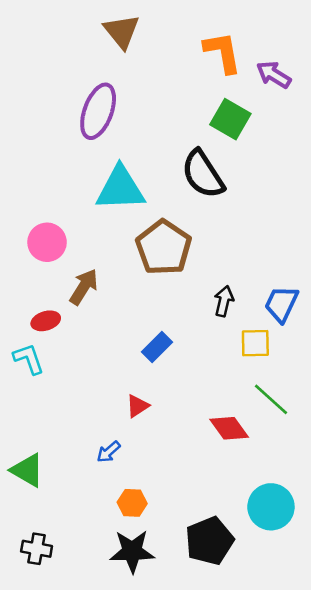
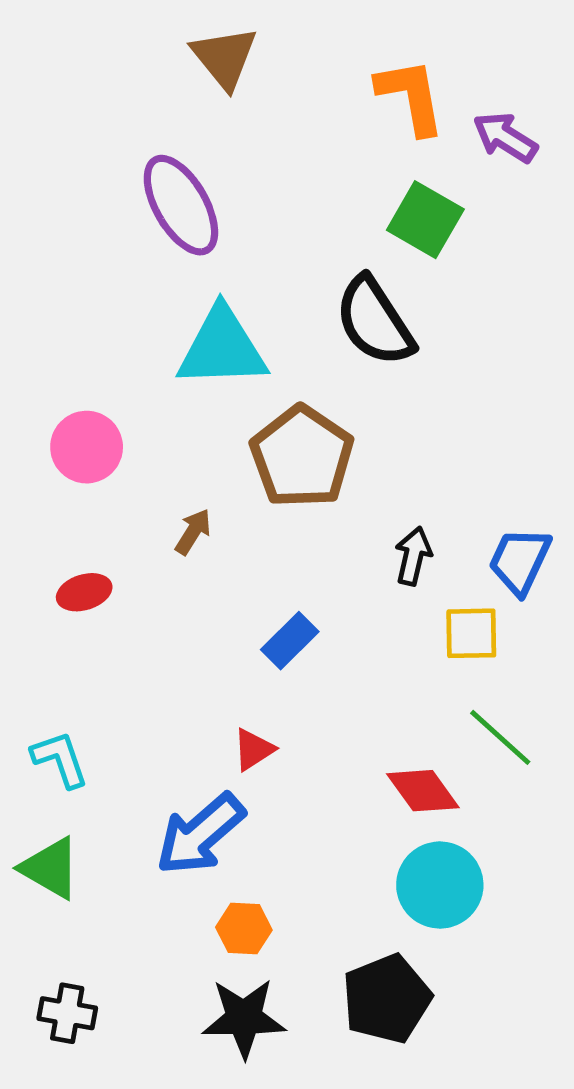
purple ellipse: (98, 111) -> (181, 205), turned -50
brown arrow: (84, 287) -> (193, 532), moved, size x0.7
cyan L-shape: (29, 359) -> (60, 759), moved
blue arrow: (109, 452) -> (200, 834), size x2.0
cyan circle: (271, 507) -> (440, 885), moved

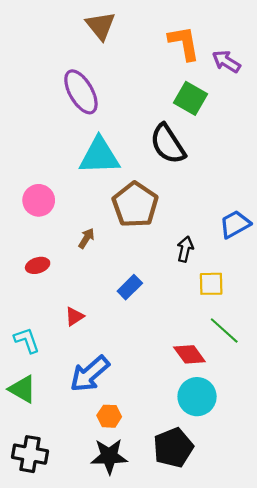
blue trapezoid: (520, 561) -> (235, 224), moved, turned 36
red triangle: (254, 750) -> (74, 316), moved
black cross: (67, 1013) -> (30, 454), size x1.4

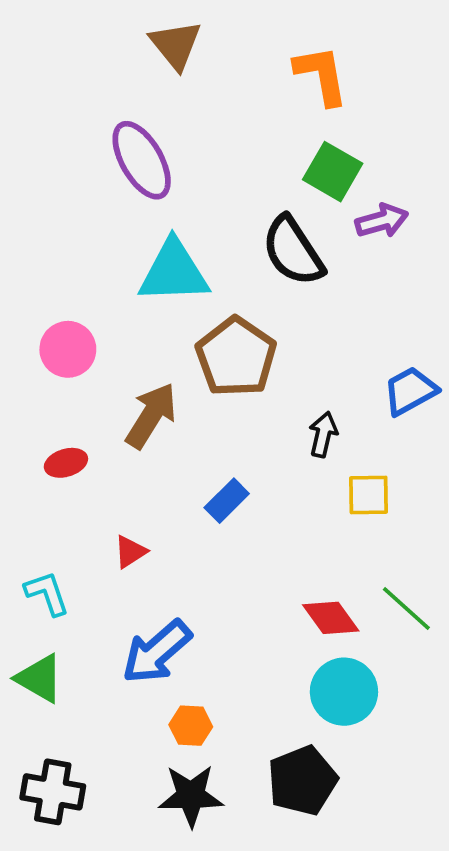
purple arrow: (226, 61) -> (382, 221), moved, turned 132
brown arrow: (86, 238) -> (151, 416), size x1.8
green line: (224, 330) -> (406, 608), moved

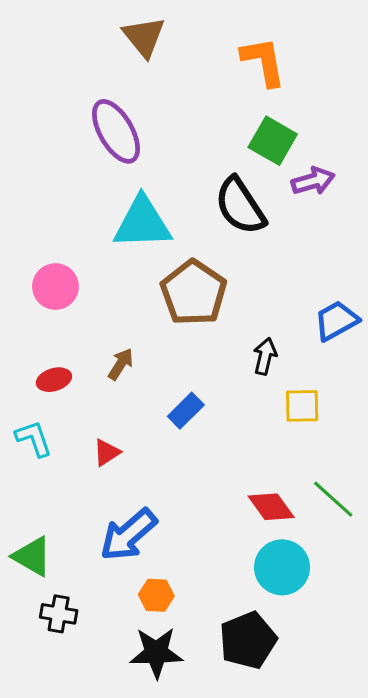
brown arrow: (151, 416) -> (121, 364), moved, size x0.6
cyan L-shape: (47, 593) -> (34, 439), moved
black cross: (53, 792) -> (59, 614), moved, size x0.7

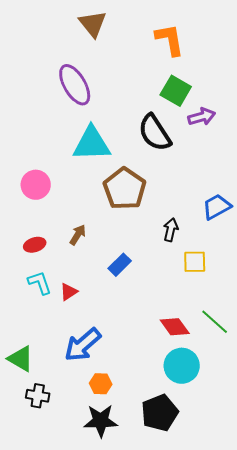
cyan L-shape: (34, 439) -> (40, 283), moved

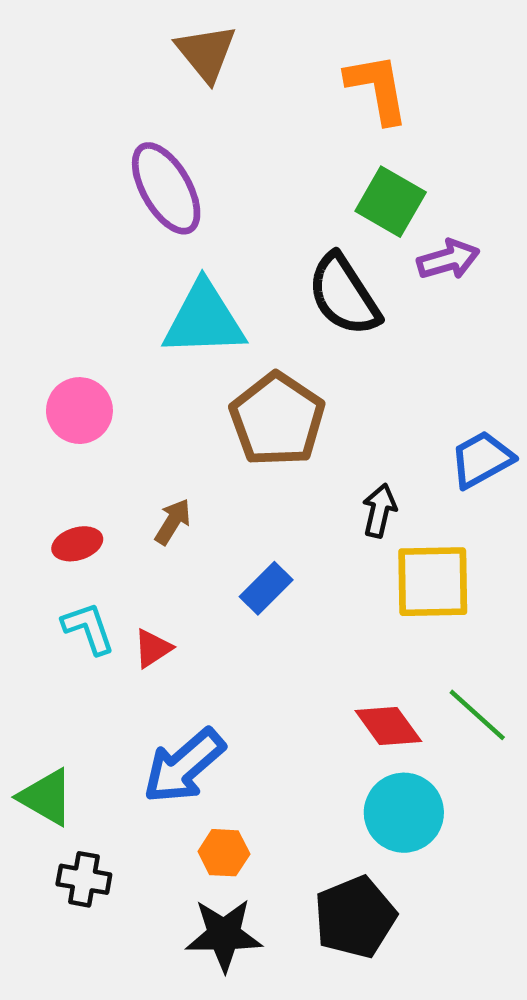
yellow square: (195, 262) -> (433, 582), size x1.5

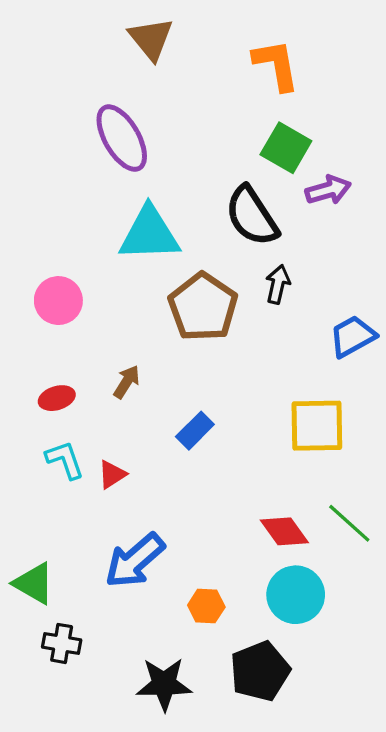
black arrow: (379, 511) -> (278, 284), moved
orange hexagon: (224, 853) -> (206, 606), moved

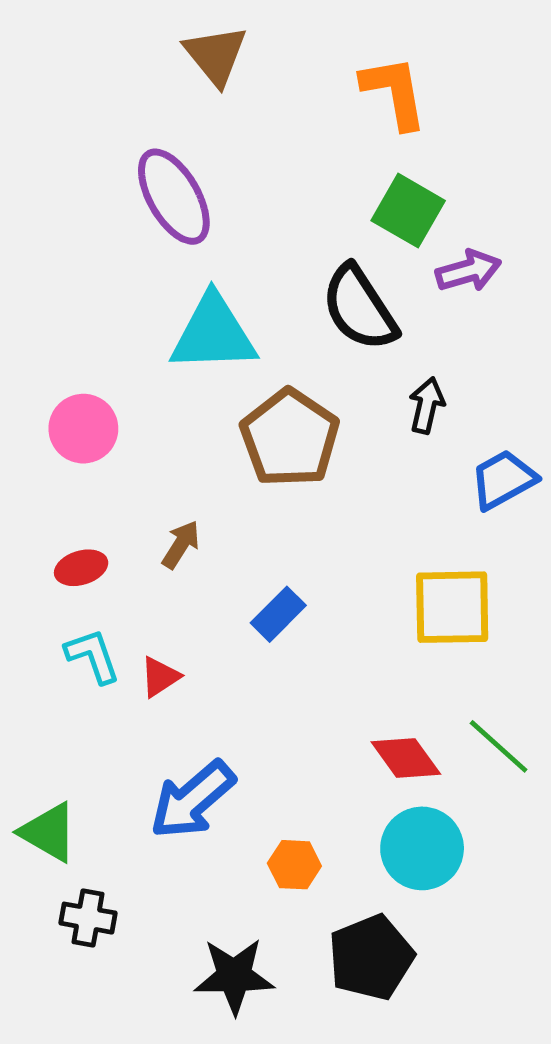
black arrow: (278, 284) -> (427, 405), moved

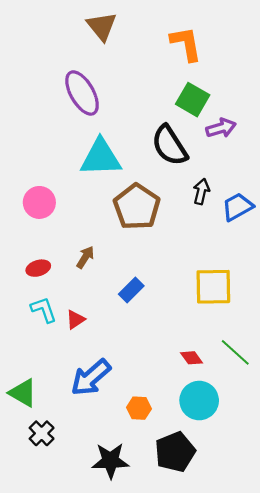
blue trapezoid: (503, 480) -> (237, 207), moved
red diamond: (406, 758) -> (191, 358), size x0.7
black cross: (88, 918) -> (42, 433), turned 35

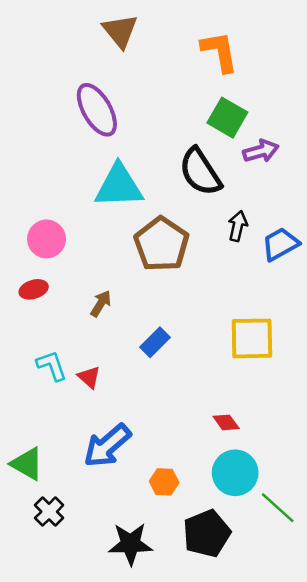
red ellipse: (38, 268) -> (34, 289), moved
red triangle: (75, 320) -> (89, 377), turned -45
green line: (235, 352) -> (278, 508), moved

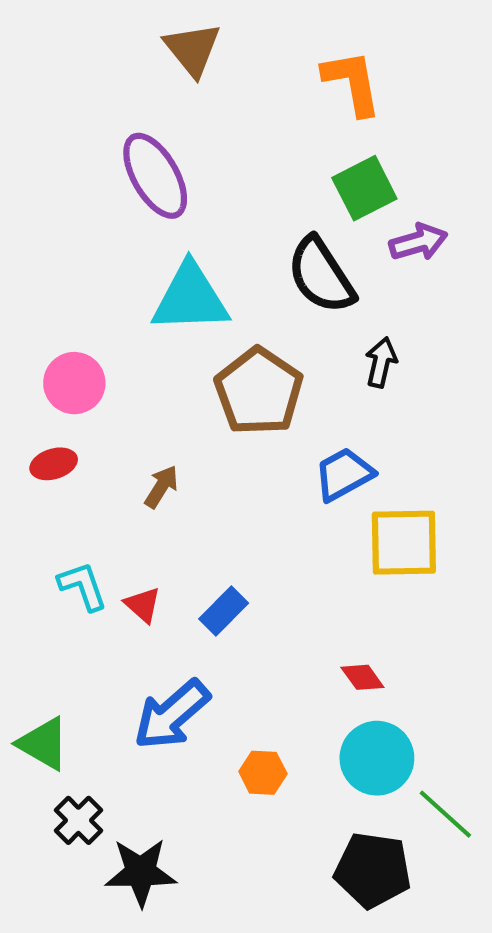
green square: (227, 118) -> (364, 188), turned 33
blue trapezoid: (280, 244) -> (344, 474), moved
blue rectangle: (155, 342) -> (224, 611), moved
black pentagon: (207, 534) -> (373, 870), moved, turned 30
black star: (130, 544) -> (141, 872), moved

